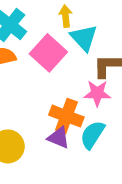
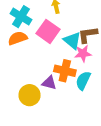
cyan triangle: (84, 38) -> (72, 41), moved
purple triangle: (59, 138) -> (49, 83), moved

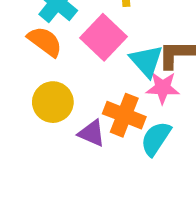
orange semicircle: (18, 38) -> (45, 41), turned 48
yellow circle: (30, 95) -> (53, 102), moved

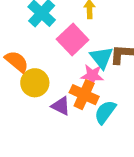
orange semicircle: (45, 41) -> (17, 62), moved
pink star: (163, 88) -> (92, 75), moved

